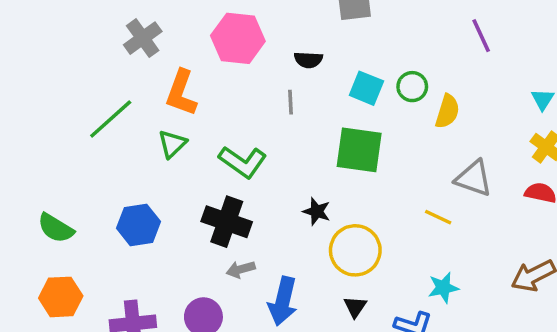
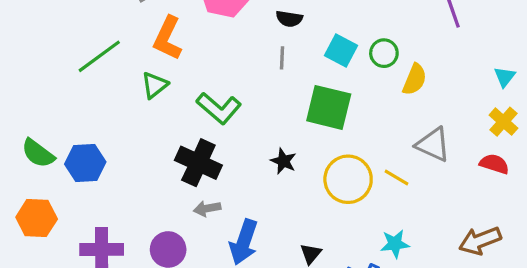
gray line: (291, 102) -> (282, 58), moved
blue hexagon: (139, 225) -> (85, 163), moved
yellow circle: (355, 250) -> (348, 179), moved

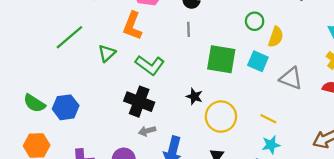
orange L-shape: (168, 38) -> (132, 26), moved
cyan square: (341, 50) -> (258, 61), moved
yellow line: (396, 177) -> (268, 119), moved
yellow circle: (348, 179) -> (221, 117), moved

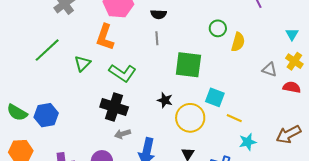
cyan square: (258, 61) -> (215, 97), moved
gray triangle: (291, 78) -> (269, 70), moved, size x0.7
cyan star: (271, 145) -> (248, 142), moved

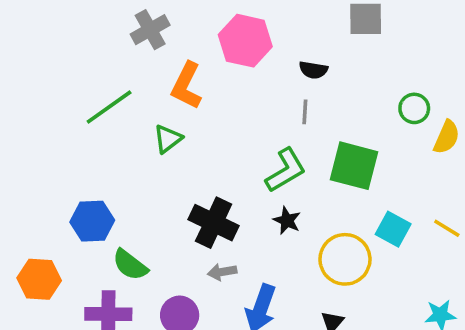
orange L-shape: (105, 37) -> (187, 86), moved
green L-shape: (123, 73) -> (286, 170), moved, turned -72
black star: (165, 100) -> (287, 220), moved
green semicircle: (17, 113) -> (130, 265), moved
yellow line: (234, 118) -> (447, 228), moved

